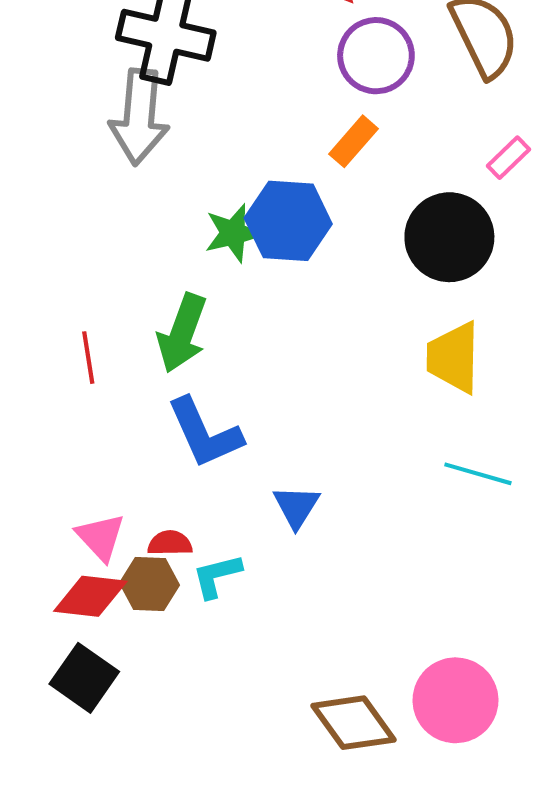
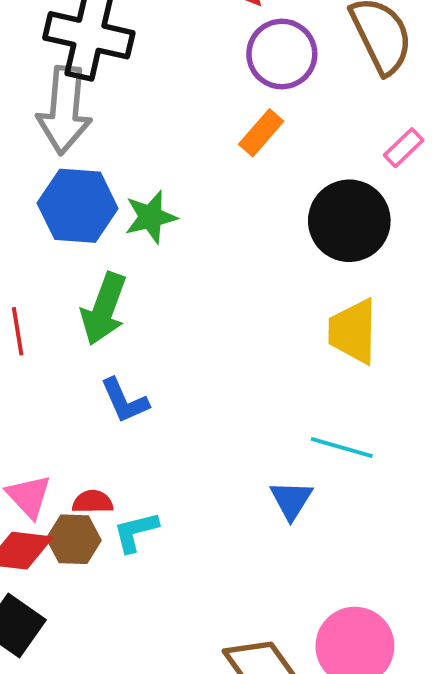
blue hexagon: (288, 221) -> (78, 206), moved
blue L-shape: (205, 433) -> (124, 401), size x0.7
cyan line: (478, 474) -> (342, 447), moved
blue triangle: (296, 506) -> (291, 500), moved

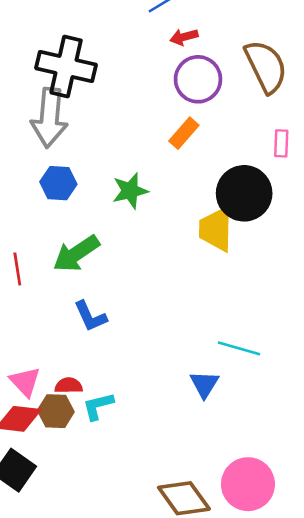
pink rectangle: (404, 148) -> (281, 143), turned -44
blue hexagon: (78, 206) -> (58, 183), size x0.7
green star: (151, 217) -> (130, 191), moved
green arrow: (104, 309) -> (76, 254), turned 36
yellow trapezoid: (353, 331) -> (216, 229), moved

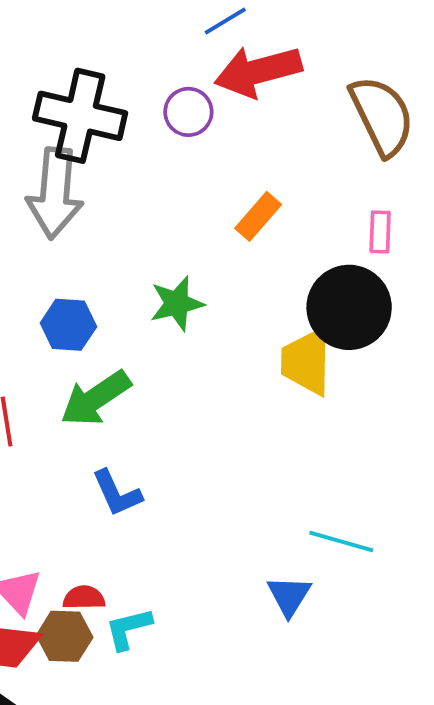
red arrow: (184, 37) -> (258, 71), size x2.0
purple circle: (198, 79) -> (188, 112), moved, size x0.7
pink rectangle: (281, 143) -> (380, 232), moved
blue hexagon: (58, 183) -> (68, 325), moved

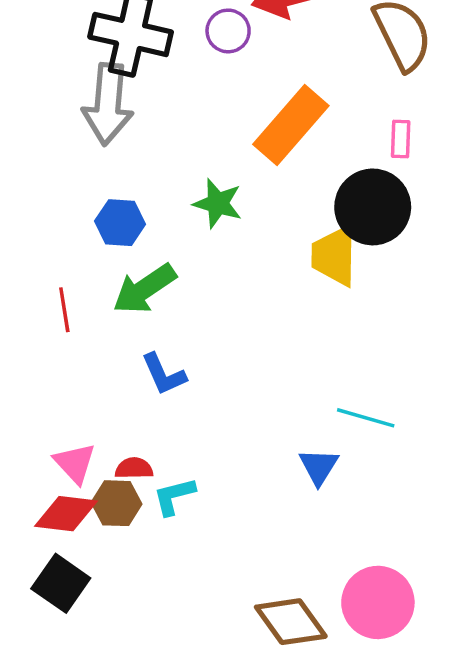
orange rectangle: (258, 216) -> (291, 125), size x1.8
green star: (177, 304) -> (218, 203), turned 30

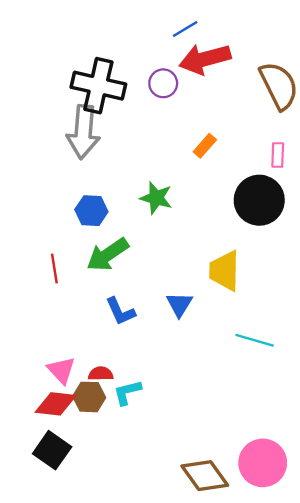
orange rectangle: (291, 125) -> (205, 146), size x0.5
yellow trapezoid: (334, 256) -> (225, 271), moved
blue triangle: (319, 467) -> (179, 304), moved

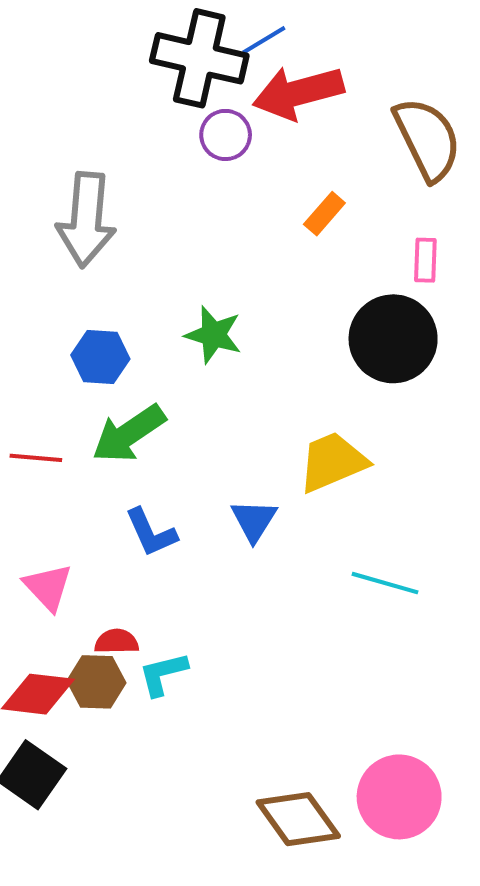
black cross: (98, 86) -> (199, 58), moved
orange rectangle: (205, 146) -> (324, 214), moved
red line: (54, 268) -> (36, 458), turned -76
yellow trapezoid: (225, 271) -> (333, 462), turned 66
pink triangle: (61, 370) -> (48, 587), moved

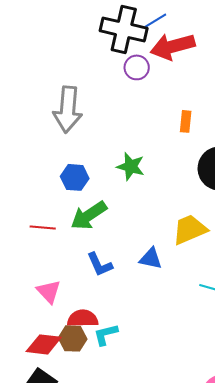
orange rectangle: (324, 214) -> (186, 121), moved, turned -35
blue triangle: (254, 520) -> (151, 258), turned -50
red semicircle: (117, 642) -> (83, 318), size x1.4

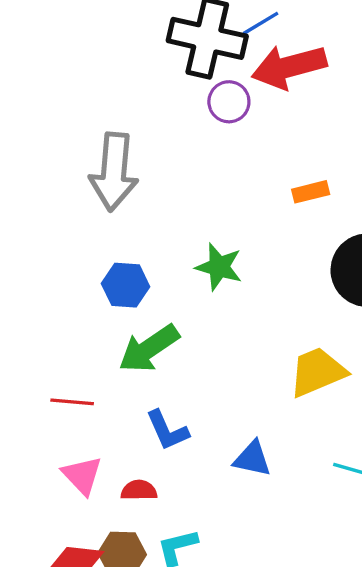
orange rectangle: (186, 121) -> (311, 192), turned 70
red line: (43, 227) -> (72, 402), moved
blue triangle: (151, 258) -> (252, 459), moved
red semicircle: (83, 318) -> (139, 490), moved, size x0.7

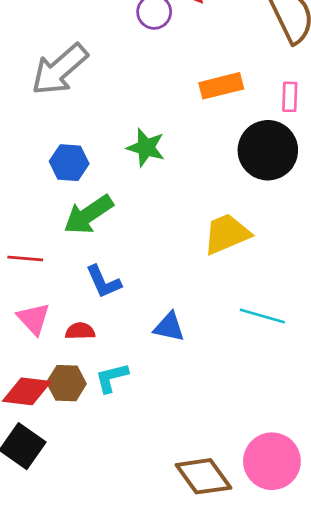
gray arrow: (114, 172) -> (60, 69), turned 44
orange rectangle: (311, 192) -> (221, 86), size x1.4
blue triangle: (252, 459) -> (169, 327), moved

